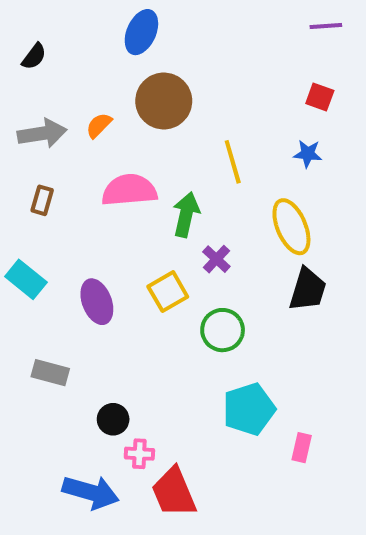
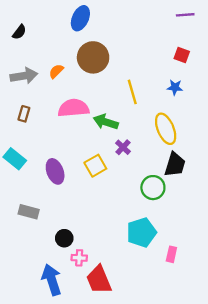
green arrow: (186, 215) -> (106, 122), turned -85
green circle: (223, 330) -> (153, 188), moved
blue arrow: (91, 492) -> (52, 280), turned -124

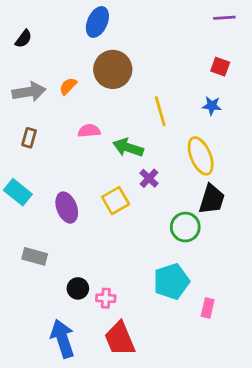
pink semicircle: (73, 108) -> (89, 131), size x0.6
pink cross: (79, 258) -> (106, 298), moved

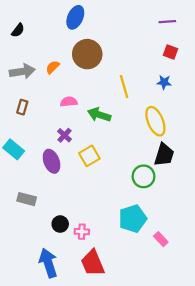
purple line: (224, 18) -> (167, 22), moved
purple cross: (149, 178) -> (64, 135), moved
pink rectangle: (208, 308) -> (161, 239), turned -56

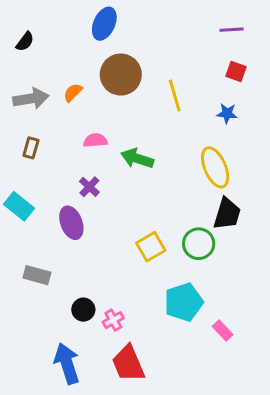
yellow line: (124, 87) -> (175, 95), moved
yellow square: (89, 156) -> (151, 247), moved
pink cross: (82, 232) -> (113, 320), turned -32

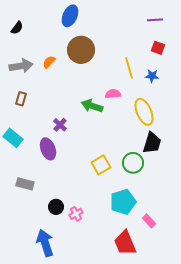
yellow line: (175, 95) -> (129, 68), moved
pink semicircle: (95, 140) -> (113, 94), moved
red trapezoid: (128, 363) -> (125, 243), moved

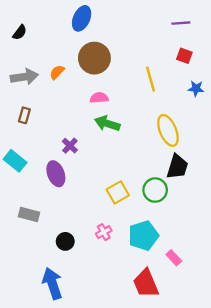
blue star: (152, 76) -> (196, 88), moved
pink semicircle: (113, 94) -> (99, 98), moved
pink cross: (76, 214) -> (104, 232), moved

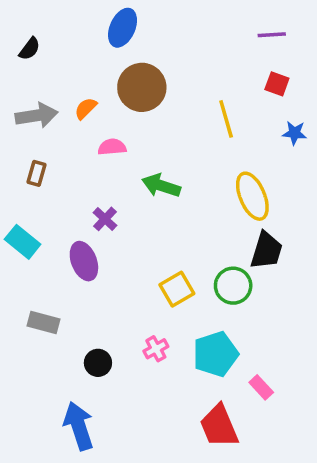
pink semicircle: (99, 98) -> (112, 147), moved

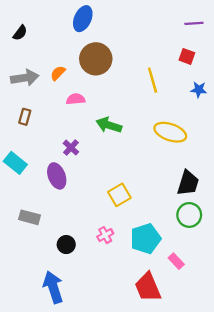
purple line: (272, 35) -> (194, 23), moved
yellow ellipse: (252, 196) -> (170, 132), turned -48
black trapezoid: (266, 251) -> (188, 183), moved
green circle: (233, 286) -> (189, 215), moved

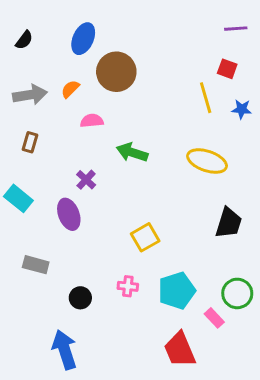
blue ellipse: (83, 19) -> (83, 39), moved
yellow line: (153, 80) -> (206, 98), moved
green circle: (189, 215) -> (237, 293), moved
pink cross: (105, 235) -> (128, 286), turned 35

